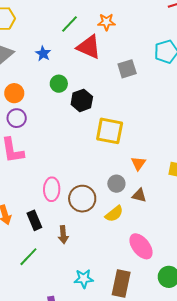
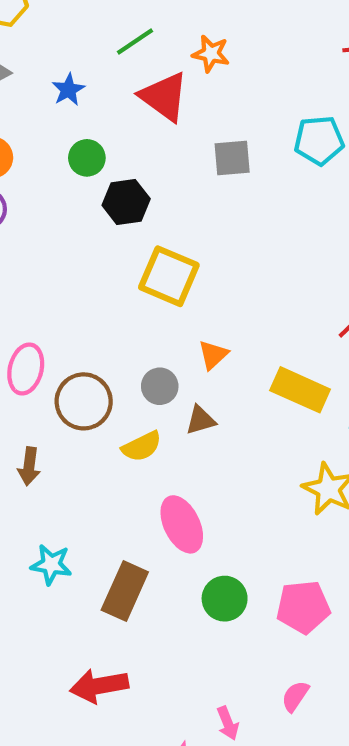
brown triangle: (139, 195) -> (201, 420), turned -42

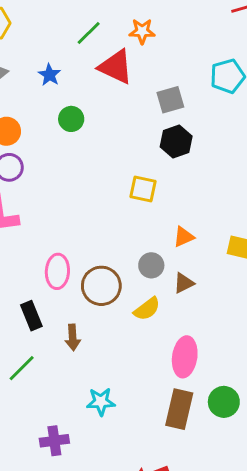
black hexagon: (126, 202) -> (176, 142), moved
yellow square: (169, 276) -> (143, 189), size x0.7
orange triangle: (213, 355) -> (184, 237), turned 30
pink ellipse: (182, 524) -> (185, 357), turned 45
brown rectangle: (125, 591) -> (179, 409), moved

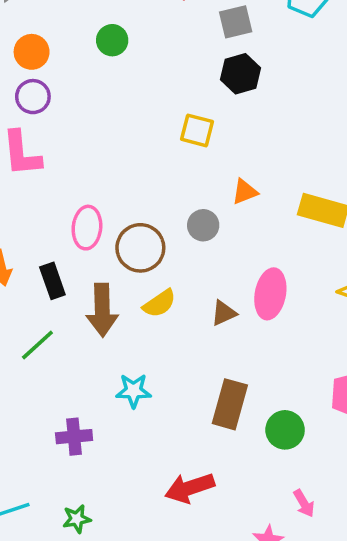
brown triangle: (184, 283) -> (224, 313), moved
yellow semicircle: (147, 309) -> (159, 303), moved
brown arrow: (73, 337) -> (102, 310), size x1.6
pink ellipse: (185, 357) -> (270, 294), moved
green circle: (224, 402) -> (285, 430), moved

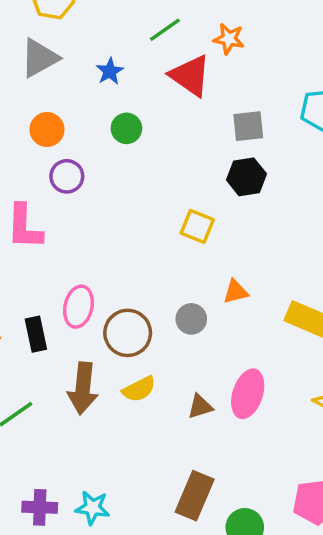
purple circle: (33, 97) -> (67, 176), moved
black rectangle: (52, 281) -> (36, 334), moved
cyan star: (134, 391) -> (93, 508), moved

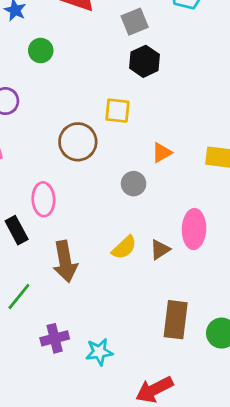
brown circle: (128, 333) -> (78, 142), moved
yellow semicircle: (139, 389) -> (124, 247), moved
purple cross: (40, 507) -> (55, 338), moved

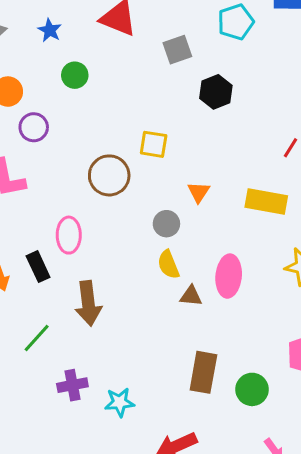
black hexagon: (145, 61) -> (216, 92), moved
orange triangle: (162, 153) -> (199, 192), turned -30
yellow semicircle: (124, 247) -> (168, 264), moved, turned 108
brown triangle: (160, 249) -> (191, 296), turned 35

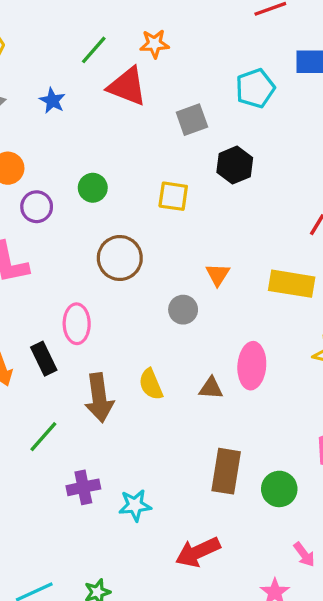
green circle: (75, 75) -> (93, 188), moved
yellow square: (154, 144) -> (173, 196), moved
yellow semicircle: (168, 264) -> (151, 384), moved

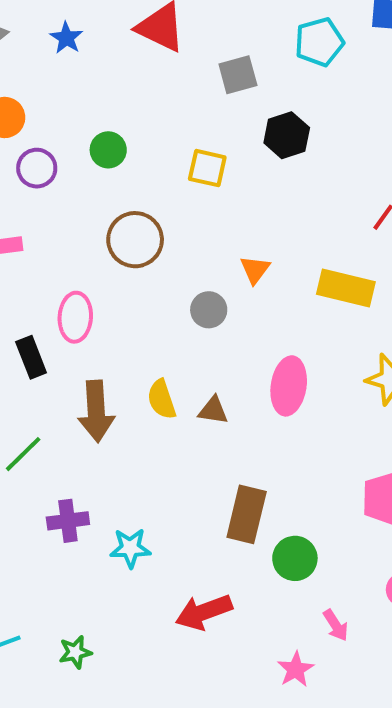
brown triangle: (211, 388) -> (213, 410), moved
green circle: (279, 489) -> (295, 558), moved

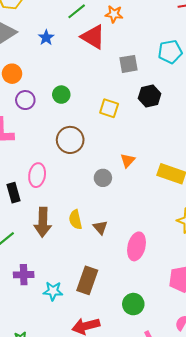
pink ellipse: (289, 386) -> (137, 246), moved
brown triangle: (213, 410) -> (100, 227), turned 35
brown rectangle: (247, 514) -> (87, 280), moved

